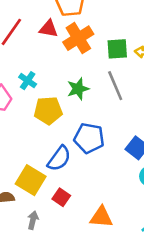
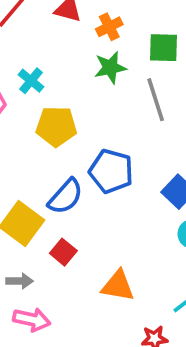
orange cross: (78, 38) -> (109, 27), size x0.6
green star: (78, 89) -> (110, 68), moved
gray arrow: (33, 220) -> (20, 281), turned 72

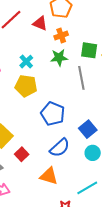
cyan cross: (31, 81) -> (26, 62), moved
blue semicircle: (66, 196) -> (60, 148), moved

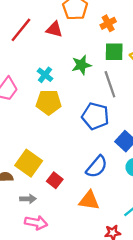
orange cross: (61, 36) -> (108, 23), moved
blue pentagon: (53, 114) -> (95, 116), moved

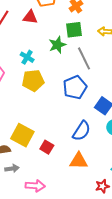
green square: (114, 52) -> (74, 30), moved
blue pentagon: (95, 116) -> (75, 87), turned -30
gray arrow: (28, 199) -> (12, 168), moved

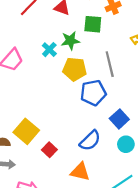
green square: (74, 30) -> (93, 24), moved
green star: (57, 45) -> (70, 41), moved
yellow pentagon: (33, 81) -> (75, 69), moved

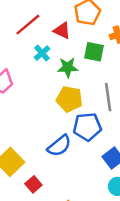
cyan cross: (49, 50) -> (42, 53), moved
blue semicircle: (90, 141) -> (59, 146), moved

